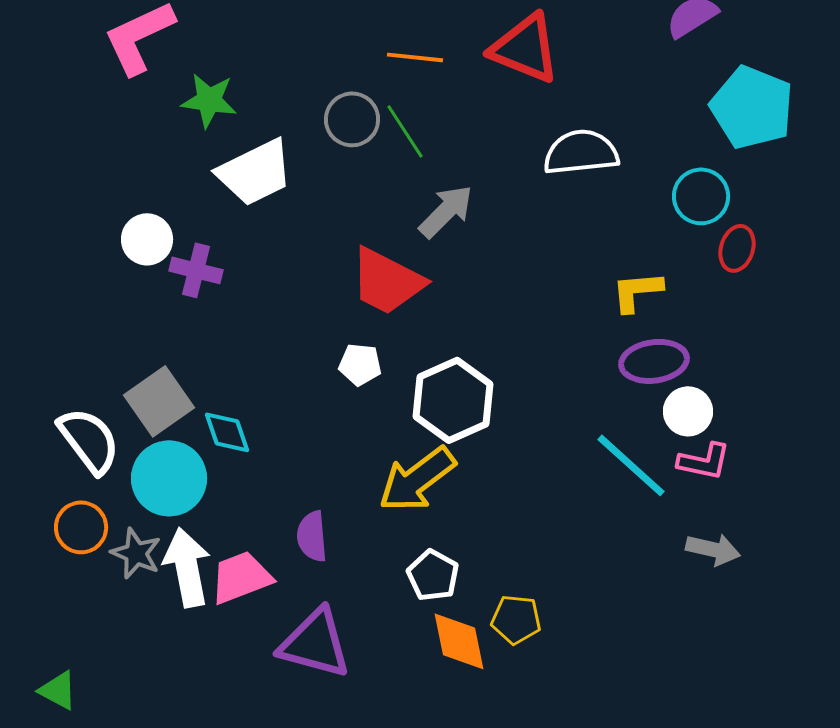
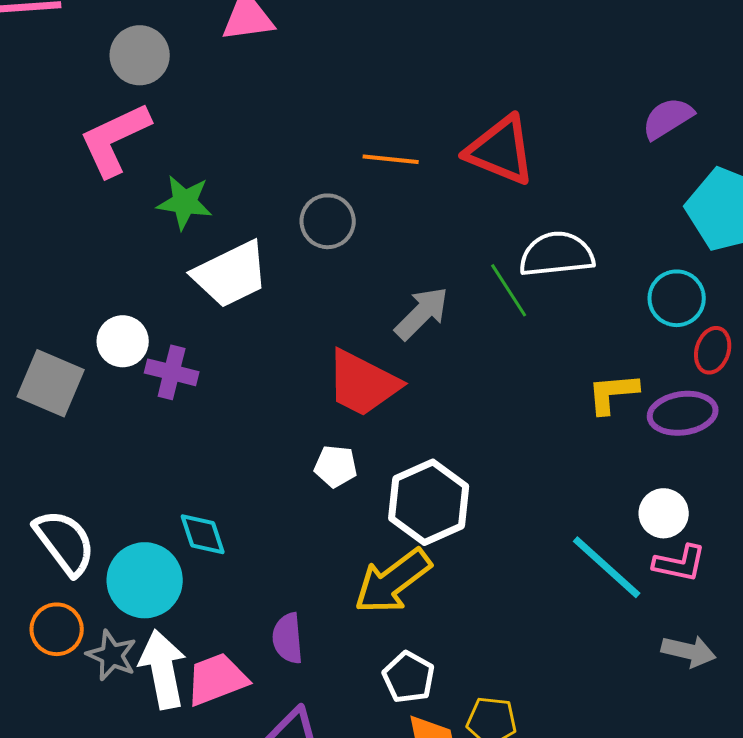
green line: (405, 131) -> (509, 290), moved
purple ellipse: (654, 361) -> (683, 413), moved
gray square: (159, 401) -> (51, 383), moved, turned -32

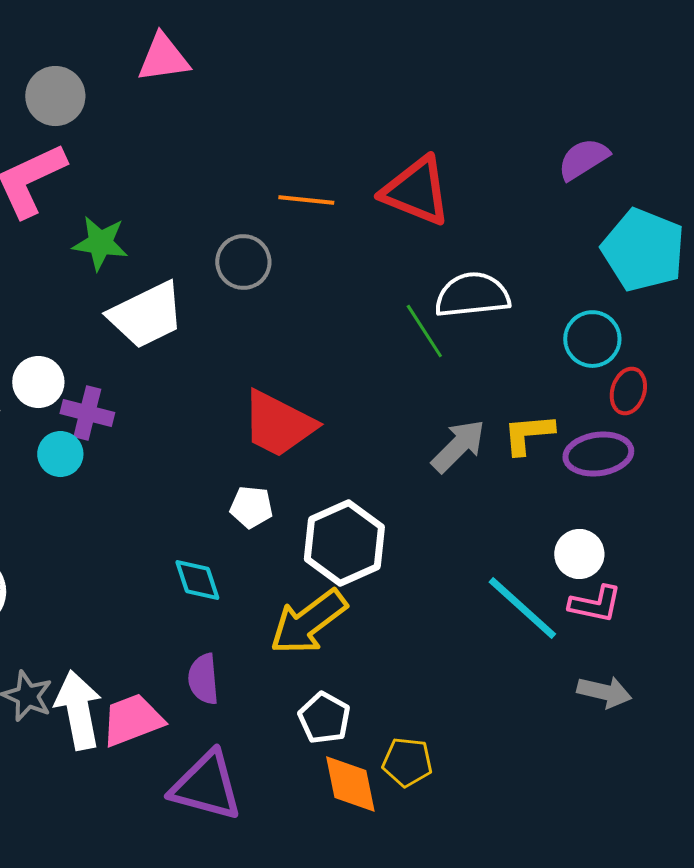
gray arrow: (422, 313) -> (458, 446), moved
cyan diamond: (203, 534) -> (197, 580), moved
cyan circle: (145, 580) -> (60, 454), moved, size x0.6

